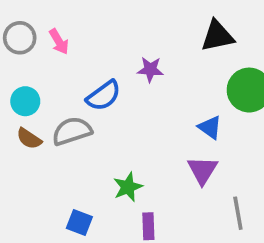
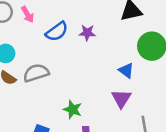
blue semicircle: (104, 96) -> (57, 32), moved
green star: (128, 187) -> (73, 110), turned -30

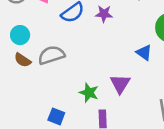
purple triangle: (121, 99) -> (120, 84), moved

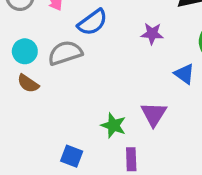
purple star: (104, 14) -> (152, 34), moved
gray semicircle: (51, 55) -> (65, 53), moved

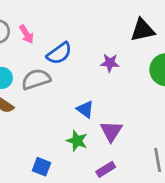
blue triangle: (184, 74) -> (85, 109), moved
purple rectangle: (131, 159) -> (106, 169), moved, turned 60

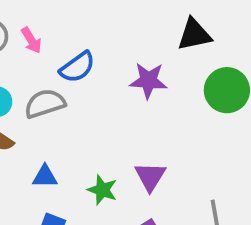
purple star: (110, 63) -> (148, 81), size x1.4
blue triangle: (85, 109) -> (45, 176), moved, turned -36

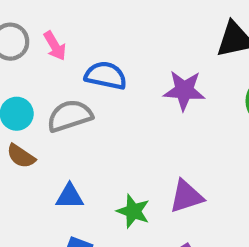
blue semicircle: (77, 67) -> (106, 76), turned -132
purple triangle: (150, 176) -> (186, 196), turned 40

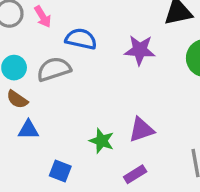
blue triangle: (70, 196) -> (28, 130), moved

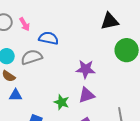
purple star: (140, 50) -> (86, 69), moved

